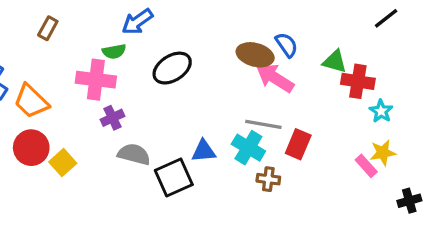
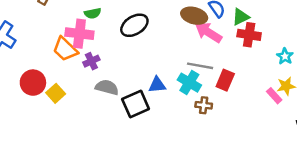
green triangle: (335, 61) -> (241, 17), moved, turned -42
red cross: (358, 81) -> (249, 35), moved
orange trapezoid: (31, 101) -> (65, 49), moved

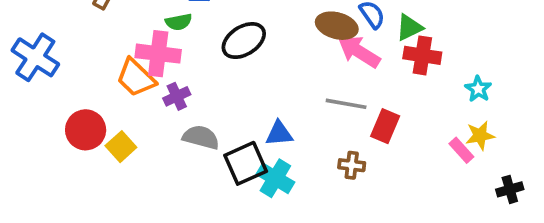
cyan cross: (189, 83) -> (275, 178), moved

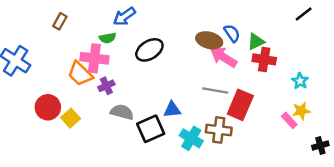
red rectangle: (385, 126) -> (240, 105), size x1.4
brown cross: (352, 165) -> (219, 130), size x1.5
cyan cross: (275, 178) -> (191, 138), moved

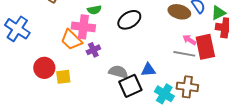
pink arrow: (224, 57) -> (189, 40), moved, size x0.6
red rectangle: (240, 105) -> (205, 47), moved, turned -35
gray semicircle: (122, 112) -> (118, 72), moved
yellow square: (71, 118) -> (63, 77), turned 35

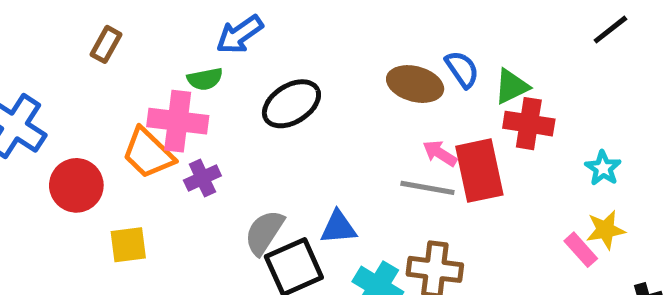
red circle: (44, 68) -> (76, 185), moved
gray semicircle: (118, 72) -> (264, 232), turned -72

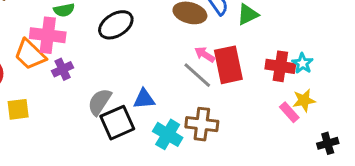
red cross: (529, 124) -> (280, 66), moved
gray line: (427, 188) -> (197, 75), turned 32

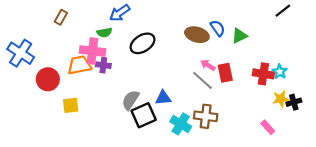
orange trapezoid: (30, 54) -> (79, 65), turned 125
red rectangle: (228, 65) -> (225, 73), size x0.7
purple cross: (63, 69) -> (103, 65), moved, turned 32
pink rectangle: (289, 112) -> (268, 127), moved
black cross: (328, 143) -> (294, 102), moved

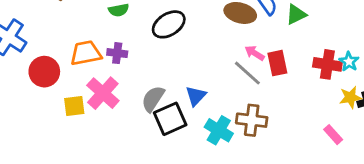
pink cross: (92, 51) -> (103, 93), moved, turned 35
blue triangle: (163, 98) -> (196, 96), turned -42

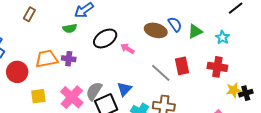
pink arrow: (255, 53) -> (127, 49), moved
cyan star: (349, 62) -> (222, 37), moved
pink cross: (103, 93) -> (72, 97), moved

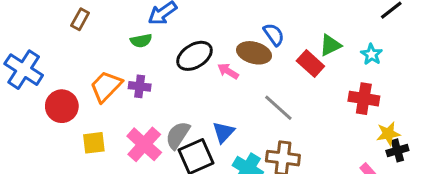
blue semicircle: (175, 24) -> (274, 35), moved
brown ellipse: (156, 30) -> (254, 53), moved
orange trapezoid: (46, 59) -> (106, 86), turned -35
red rectangle: (182, 66) -> (310, 63), moved, turned -36
black cross: (246, 93) -> (397, 150), moved

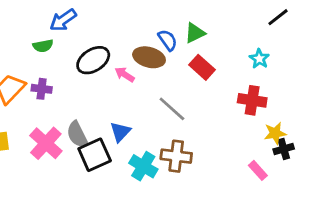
green triangle: (330, 45) -> (195, 33), moved
gray semicircle: (178, 135) -> (77, 135), turned -60

